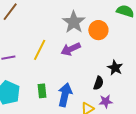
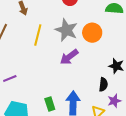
yellow line: (40, 50) -> (38, 35), moved

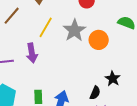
purple arrow: (69, 57) -> (32, 53), moved, turned -78

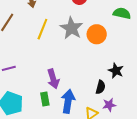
purple arrow: (32, 53) -> (53, 79), moved

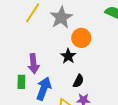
orange circle: (97, 34) -> (81, 38), moved
black star: (116, 71) -> (68, 56), moved

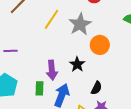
black star: (68, 56) -> (77, 64), moved

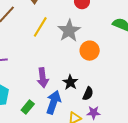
black star: (77, 64) -> (70, 82), moved
green rectangle: (40, 88) -> (28, 107), moved, turned 40

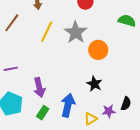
purple arrow: (43, 78) -> (39, 87), moved
black star: (70, 82) -> (94, 84), moved
black semicircle: (88, 94) -> (126, 104), moved

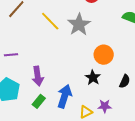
yellow line: (47, 32) -> (50, 21), turned -75
orange circle: (98, 50) -> (104, 55), moved
black semicircle: (126, 104) -> (125, 81), moved

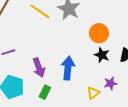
black star: (93, 78) -> (102, 55), moved
blue arrow: (64, 96) -> (68, 68), moved

